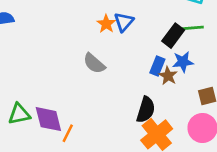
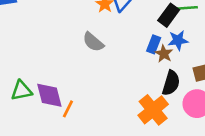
black semicircle: (146, 110) -> (171, 83), moved

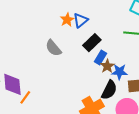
black rectangle: (169, 15) -> (92, 43), moved
blue star: (178, 40) -> (119, 72), moved

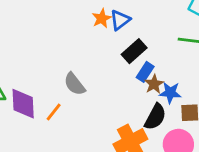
gray semicircle: (53, 48) -> (75, 84), moved
orange line: (25, 97) -> (54, 112), moved

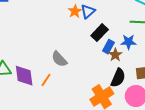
blue star: (170, 93) -> (128, 42), moved

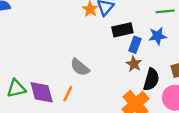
black rectangle: (100, 33) -> (122, 30), turned 42
brown star: (115, 55) -> (134, 64), moved

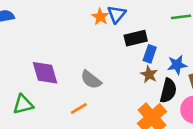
blue star: (158, 36) -> (177, 65), moved
purple diamond: (42, 92) -> (45, 73), moved
orange line: (68, 94) -> (79, 108), turned 35

